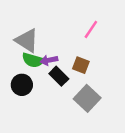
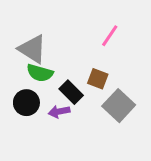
purple arrow: (49, 60) -> (59, 112), moved
gray square: (87, 98) -> (119, 106), moved

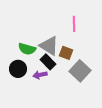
pink line: (110, 36) -> (74, 24), turned -35
gray triangle: (32, 49) -> (49, 46), moved

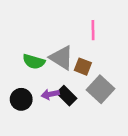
black rectangle: (48, 62) -> (67, 96), moved
black circle: (18, 69) -> (21, 99), moved

